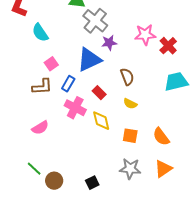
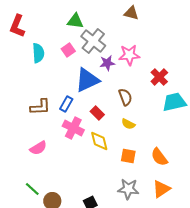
cyan semicircle: (40, 33) -> (38, 53), turned -150
pink star: (145, 35) -> (129, 55), moved
red cross: (168, 46) -> (159, 77), moved
pink square: (51, 64) -> (68, 50), moved

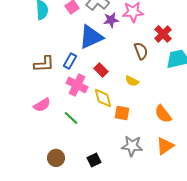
brown semicircle: (125, 97) -> (141, 51), moved
orange square: (128, 156) -> (122, 113), moved
green line: (32, 189) -> (71, 118), moved

